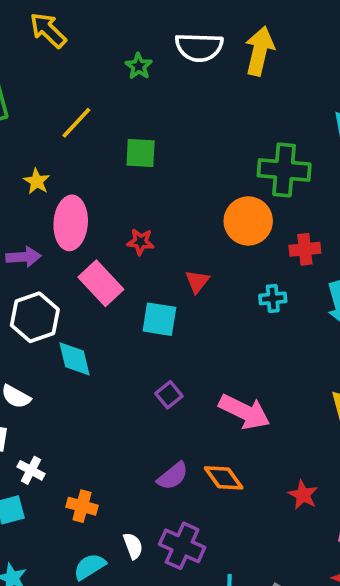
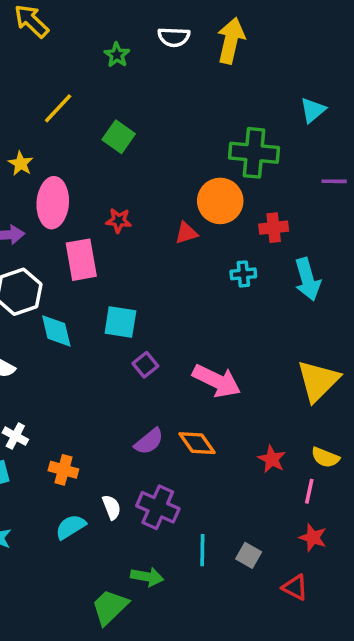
white semicircle: (199, 47) -> (174, 37), size x0.7
green square: (141, 153) -> (119, 137), turned 32
red triangle: (197, 281) -> (186, 233), moved, turned 35
pink rectangle: (101, 283) -> (81, 260), turned 33
cyan square: (159, 319) -> (120, 322), moved

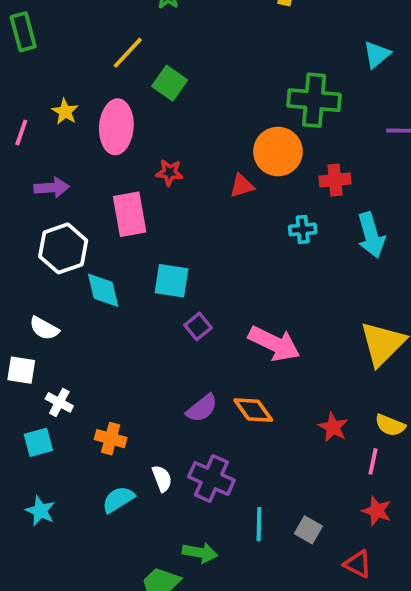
yellow line: (58, 108) -> (128, 53), moved
pink ellipse: (53, 203) -> (116, 127), moved

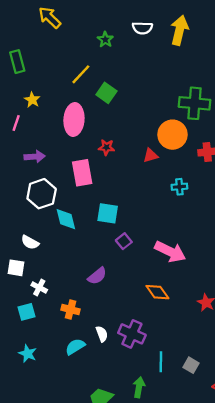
yellow star: (65, 112) -> (32, 100), moved
cyan cross: (303, 229) -> (179, 187), moved
purple semicircle: (202, 408) -> (97, 276), moved
green arrow: (200, 553) -> (139, 387), moved, turned -90

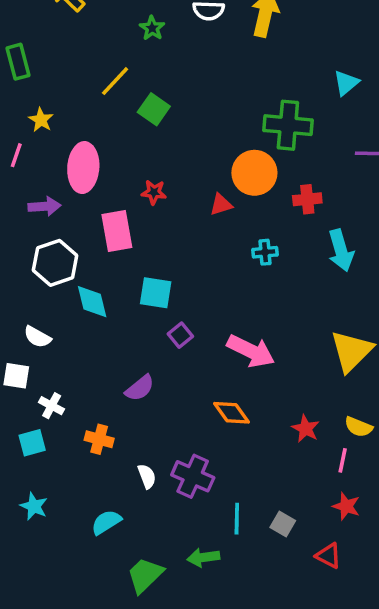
pink ellipse: (74, 120) -> (83, 168), moved
cyan semicircle: (75, 347) -> (106, 522), moved
green arrow: (139, 387) -> (203, 557), turned -108

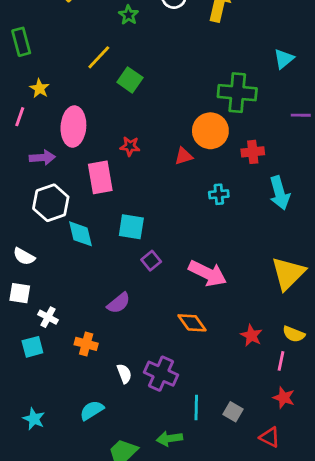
white semicircle: (37, 337) -> (24, 256), moved
cyan star: (34, 506) -> (34, 419), moved

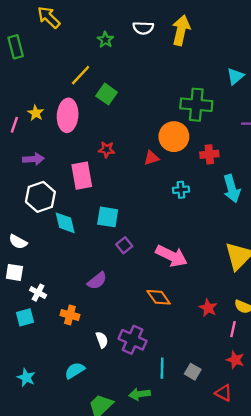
green rectangle: (21, 42) -> (16, 47), moved
yellow star: (40, 88) -> (36, 113), moved
pink ellipse: (73, 127) -> (68, 115), moved

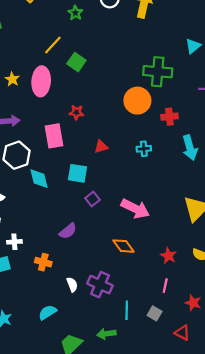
red triangle: (151, 158) -> (101, 147), moved
white cross: (38, 293) -> (14, 242), turned -32
pink line: (233, 329) -> (165, 286), moved

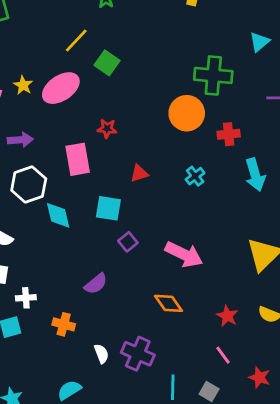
pink ellipse: (41, 81) -> (61, 88), turned 52
cyan cross: (144, 149) -> (195, 176), turned -32
pink line: (165, 286) -> (223, 355), turned -48

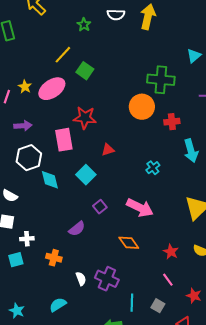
red star: (107, 129) -> (85, 118), size x1.6
cyan cross: (195, 176) -> (153, 168), moved
cyan square: (108, 208) -> (86, 175), turned 36
purple square: (128, 242) -> (100, 207), moved

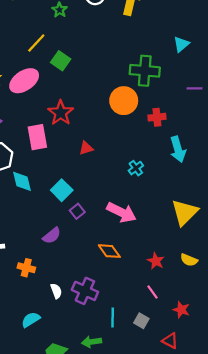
red star: (85, 118) -> (61, 113), turned 30
cyan square: (86, 175) -> (62, 190), moved

